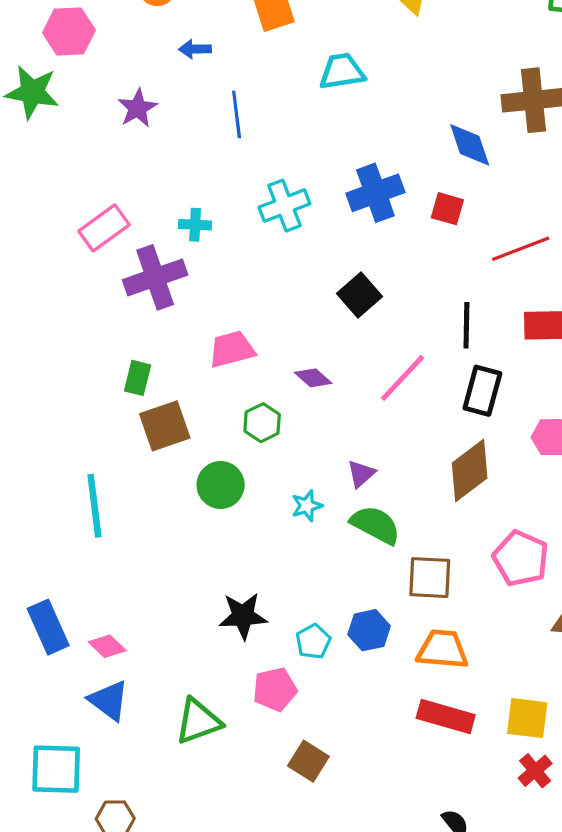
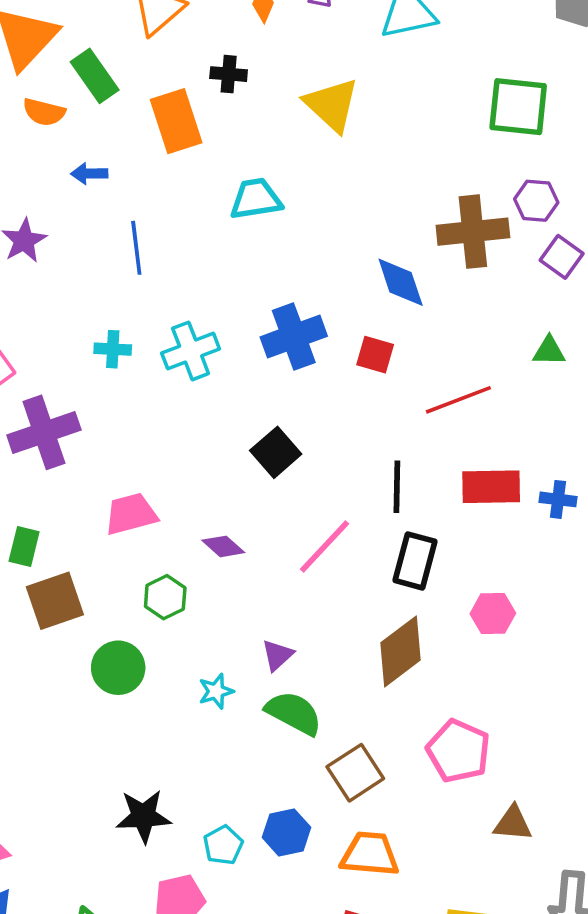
cyan cross: (195, 225) -> (113, 349), moved
brown square: (430, 578) -> (355, 773), turned -36

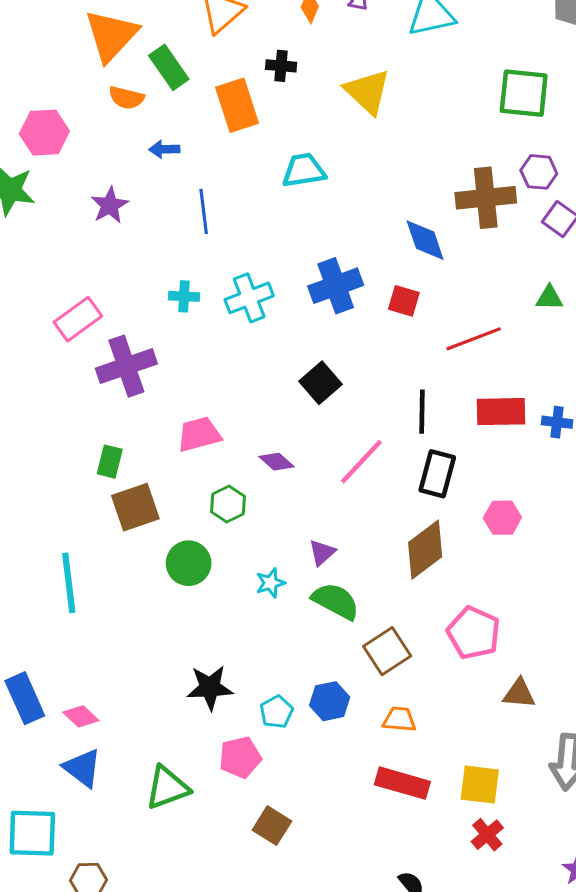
orange trapezoid: (370, 854) -> (399, 719), size x0.7

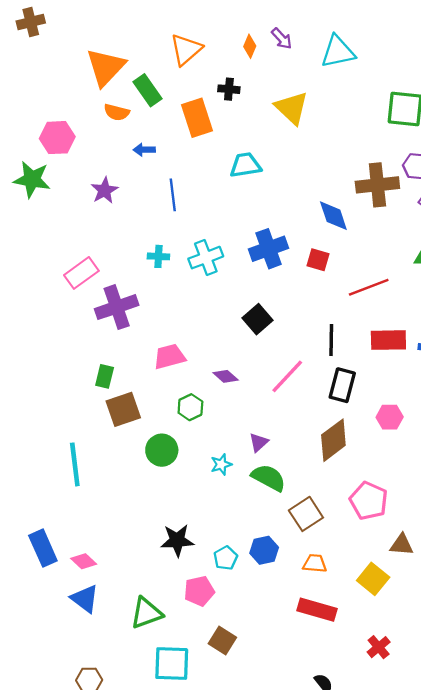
yellow square: (480, 785) -> (373, 579), moved, turned 32
cyan square: (32, 833) -> (172, 664), moved

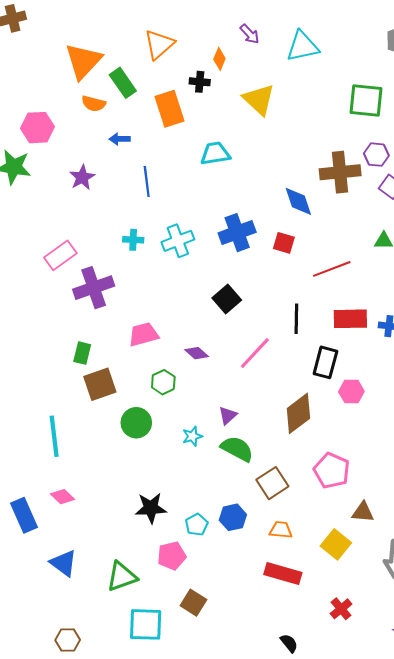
orange diamond: (250, 46) -> (219, 59), moved
black rectangle: (342, 385) -> (325, 362), moved
pink diamond: (84, 561) -> (62, 497), moved

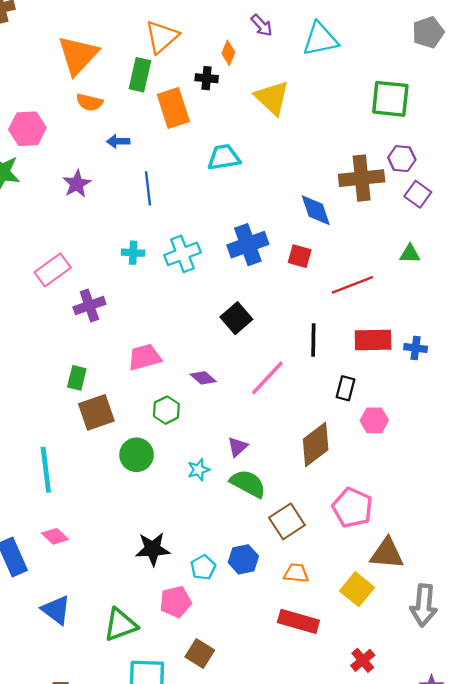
green rectangle: (123, 83) -> (140, 75), moved, turned 48
purple cross: (94, 288) -> (89, 306), size x0.7
black rectangle: (325, 362) -> (346, 388), size x0.7
brown triangle: (363, 512) -> (387, 554), size x1.4

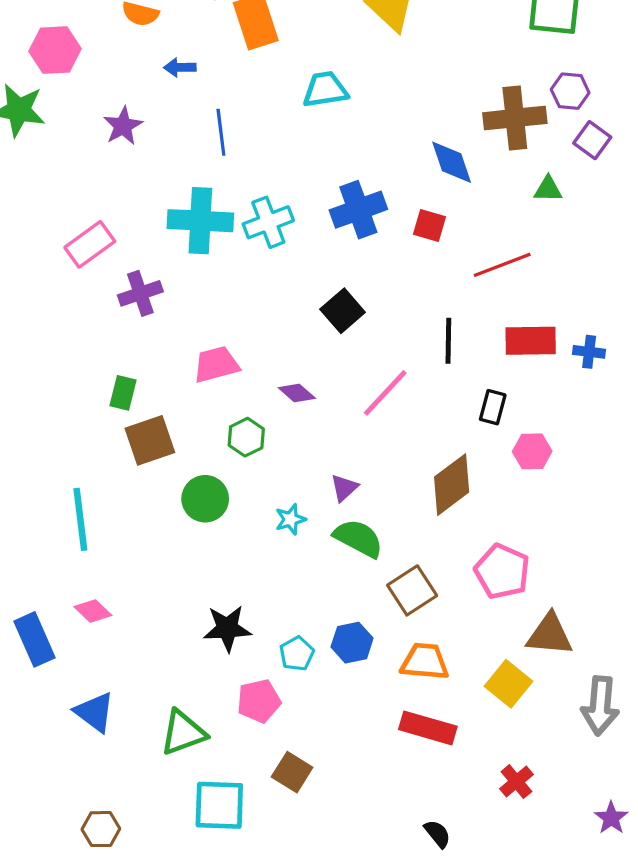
cyan cross: (133, 253) -> (200, 221), size x2.0
green triangle: (410, 254) -> (548, 189), moved
orange trapezoid: (296, 573) -> (425, 662), size x1.4

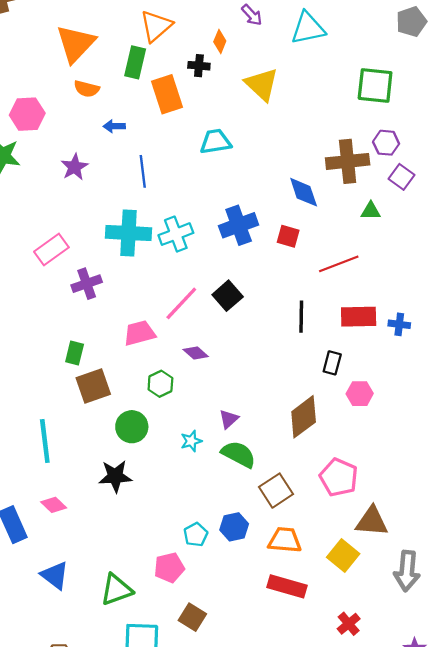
pink line: (385, 393) -> (181, 303), moved
black star: (227, 628) -> (115, 476), moved

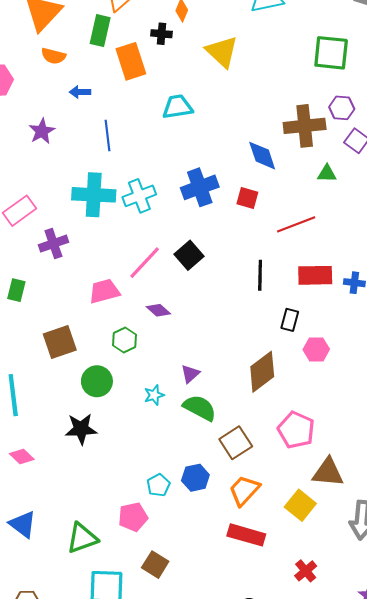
green rectangle: (75, 353) -> (16, 290), moved
orange trapezoid: (285, 540) -> (244, 490), turned -52

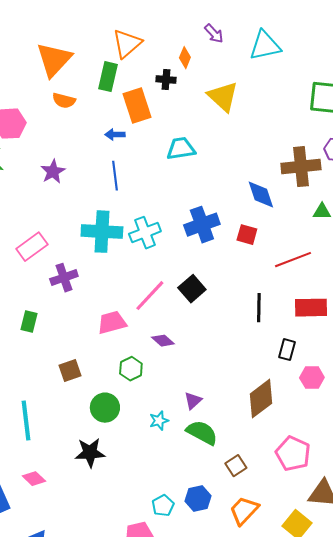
blue arrow: (80, 92) -> (115, 135), moved
brown square: (60, 342) -> (70, 371), size x0.7
brown square: (236, 443) -> (236, 466), size x0.7

